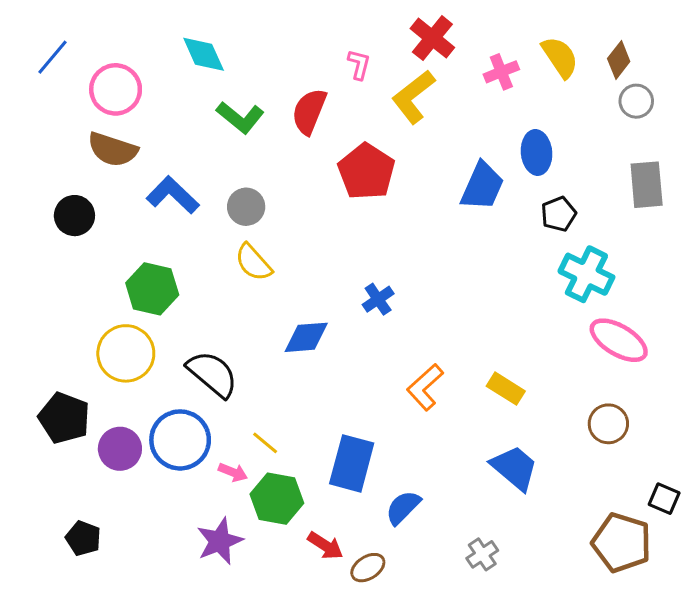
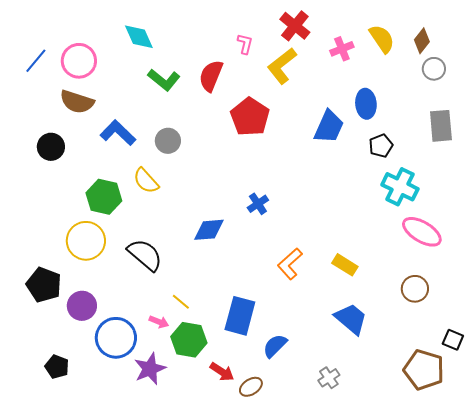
blue line: (52, 57) -> (36, 61), moved
yellow semicircle: (253, 262) -> (146, 181), moved
blue circle: (180, 440) -> (116, 338), moved

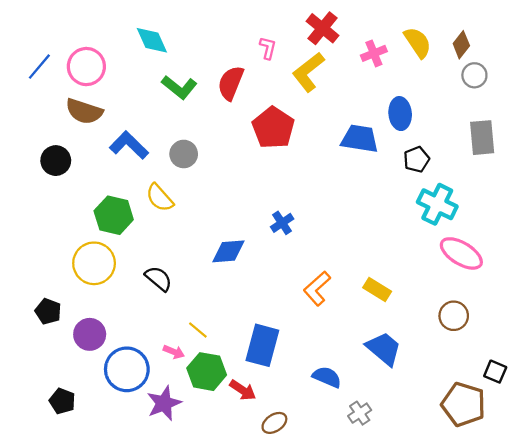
blue trapezoid: (329, 127) -> (360, 139), turned -105
black semicircle: (145, 255) -> (159, 279), size x0.7
black pentagon: (44, 285) -> (48, 311), size x0.7
blue semicircle: (275, 346) -> (327, 377), moved, turned 68
red arrow: (222, 372) -> (243, 390), moved

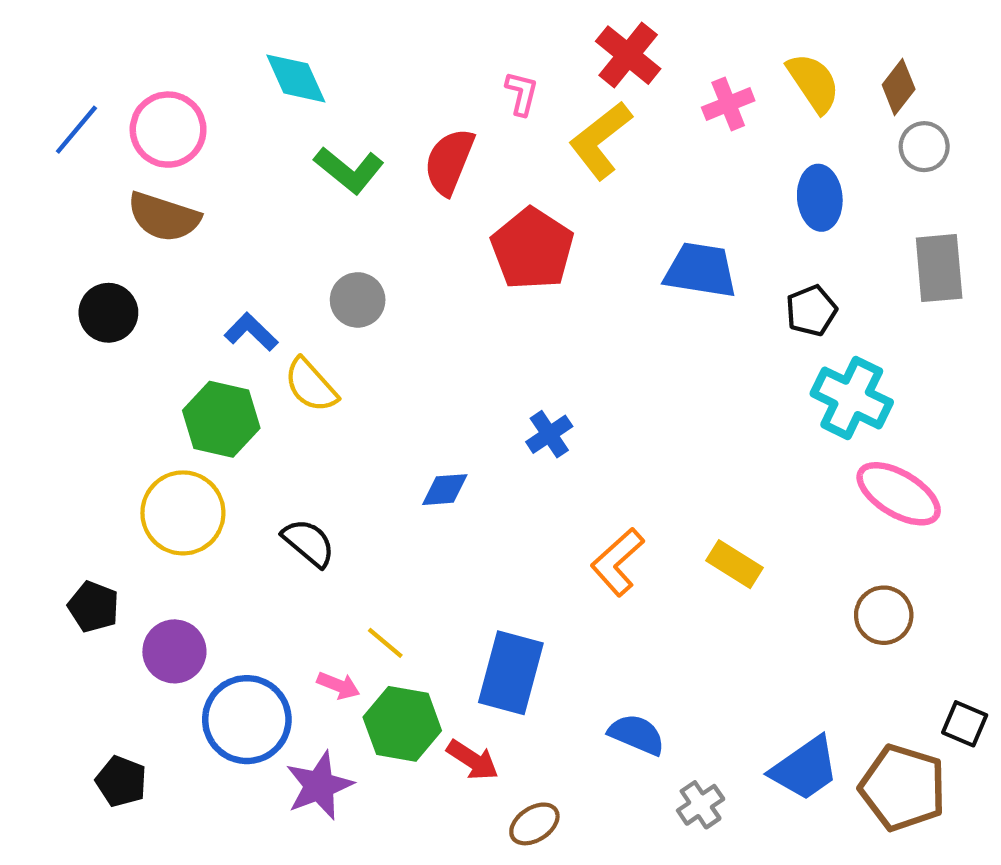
blue ellipse: (400, 114) -> (820, 198), moved
blue L-shape: (129, 145) -> (251, 332), moved, size x0.7
blue diamond: (228, 251) -> (445, 490), size x0.7
blue trapezoid: (384, 349) -> (805, 769), moved, turned 105

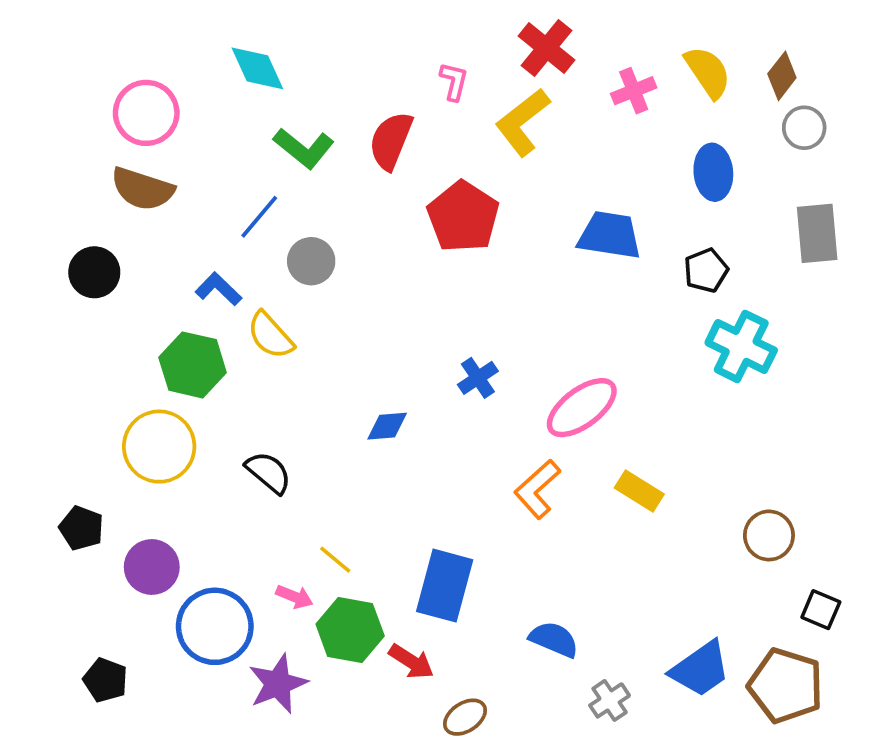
blue line: (76, 130) -> (259, 217), moved
pink ellipse: (899, 494) -> (582, 408), moved, turned -68
black square: (965, 724) -> (821, 610), moved

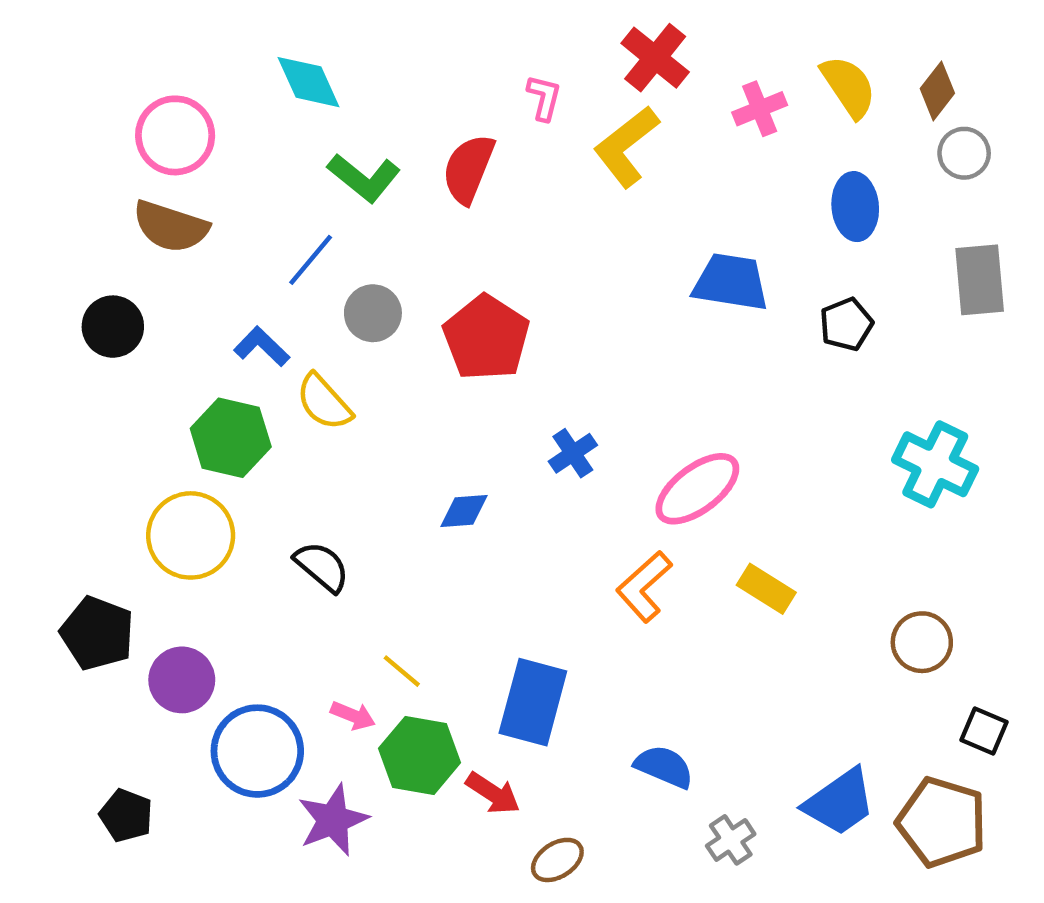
red pentagon: (463, 217) -> (486, 338), moved
cyan cross: (741, 346) -> (935, 464), moved
black pentagon: (81, 528) -> (97, 633), size x1.4

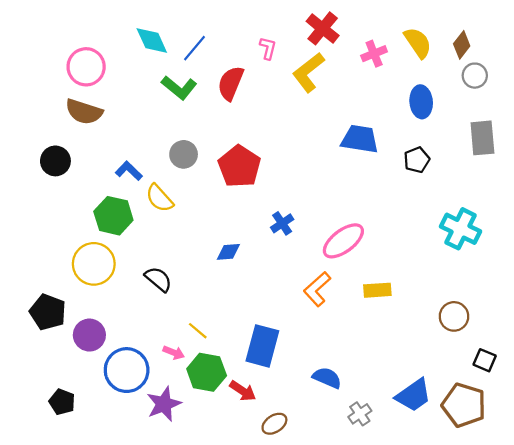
blue line: (311, 260) -> (194, 48), moved
yellow rectangle: (766, 589) -> (377, 290), turned -36

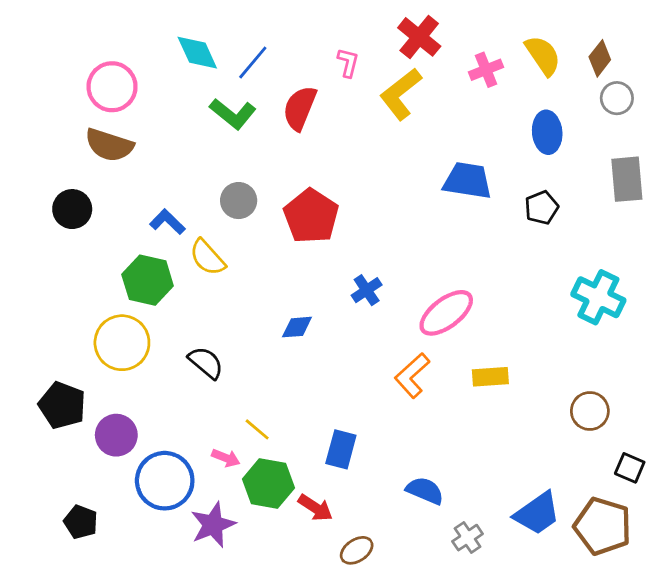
blue rectangle: (262, 346) -> (341, 449), size x0.7

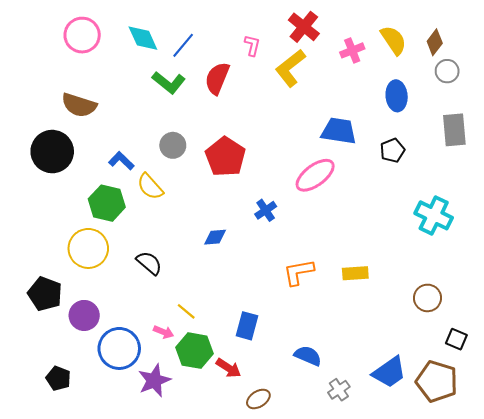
pink circle: (112, 87) -> (82, 35), moved
black circle: (72, 209) -> (52, 152), size x1.5
pink ellipse: (446, 313) -> (315, 175), moved
orange L-shape: (412, 375) -> (299, 272), turned 32

